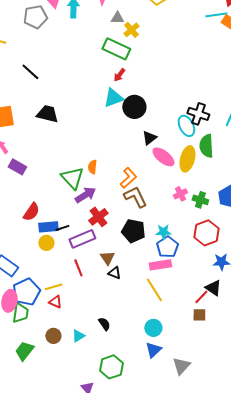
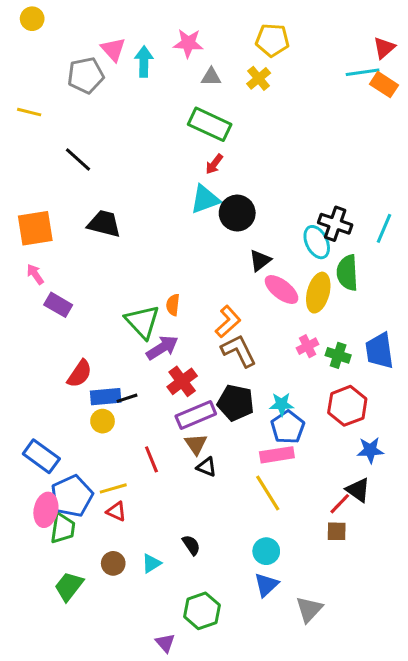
yellow cross: (131, 30) -> (259, 78), moved
purple rectangle: (82, 239) -> (196, 415), moved

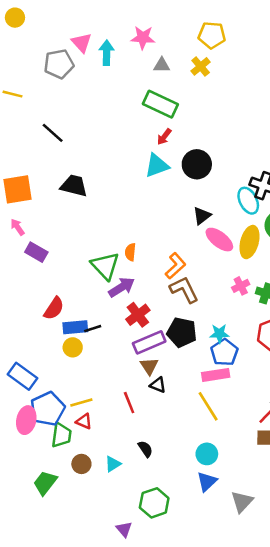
black circle: (237, 213) -> (197, 164), moved
red line: (151, 459) -> (129, 403), moved
green trapezoid: (63, 528) -> (61, 435), moved

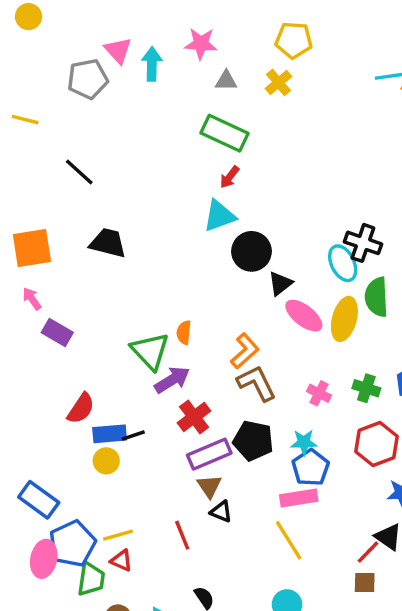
black circle: (197, 164) -> (251, 251), moved
pink cross: (241, 286) -> (319, 393), moved, turned -36

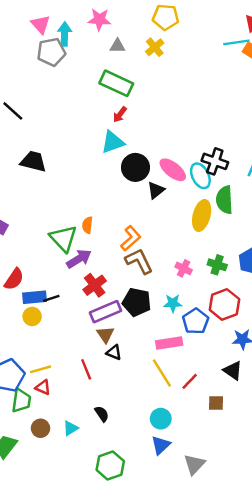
gray pentagon: (88, 79) -> (51, 52), moved
pink ellipse: (304, 316) -> (173, 170), moved
blue pentagon: (311, 468) -> (196, 321), moved
red line: (368, 552) -> (190, 381), moved

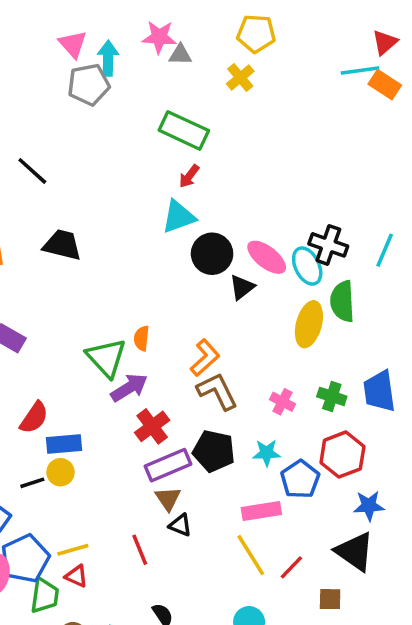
gray triangle: (117, 46) -> (180, 55), moved
black line: (51, 298) -> (32, 483), moved
black triangle: (233, 371) -> (355, 552), size x1.4

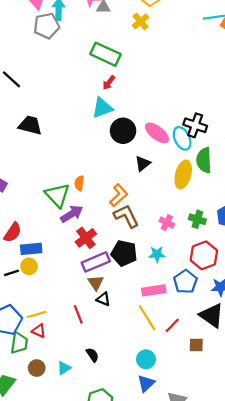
black triangle: (242, 287) -> (143, 164), moved
blue pentagon: (300, 479) -> (185, 282), moved

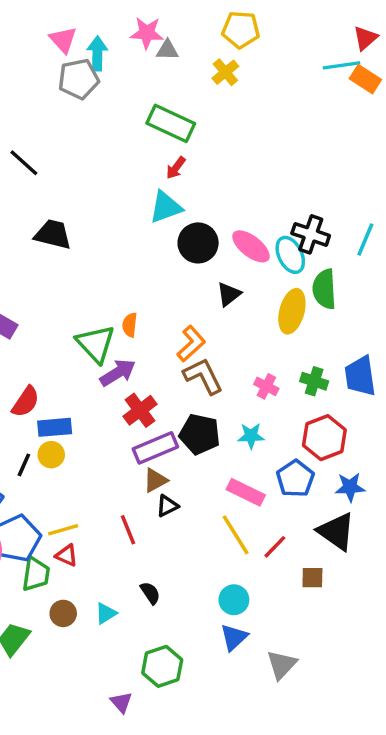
black line: (12, 273) -> (24, 465), turned -48
brown triangle: (96, 283) -> (155, 480), turned 35
pink rectangle: (154, 290) -> (246, 492), turned 35
black triangle: (103, 299) -> (167, 506), turned -48

